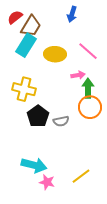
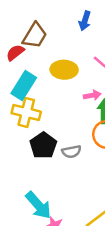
red semicircle: (15, 17) -> (15, 53), moved
cyan rectangle: (26, 45) -> (24, 86), moved
cyan arrow: (34, 165) -> (38, 205), turned 35

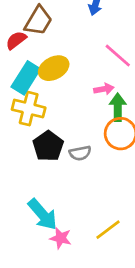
yellow ellipse: (64, 70) -> (54, 68), moved, turned -30

